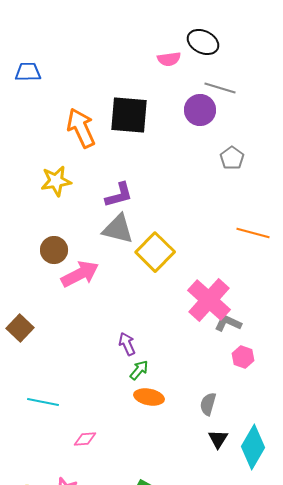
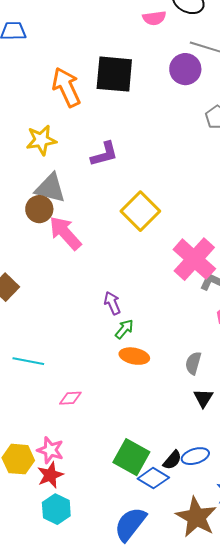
gray triangle: (118, 229) -> (50, 188), moved
pink arrow: (80, 274) -> (65, 233), turned -105

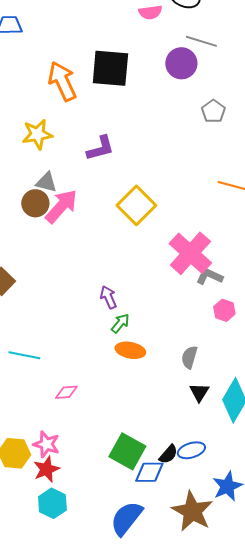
gray triangle: (50, 188) -> (46, 182), size x0.7
pink arrow: (65, 233) -> (61, 206), moved, turned 84
blue diamond: (153, 478) -> (149, 472), turned -32

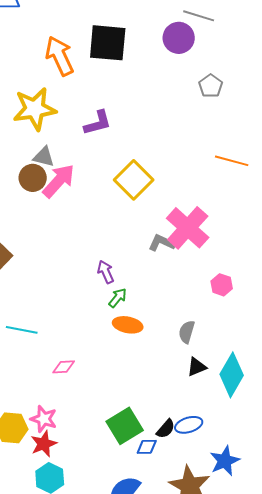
yellow star: (37, 134) -> (35, 109), size x1.4
gray L-shape: (209, 276) -> (162, 243), moved
black triangle: (199, 392) -> (197, 367), turned 35
green square: (127, 451) -> (125, 426), turned 30
blue diamond: (149, 472) -> (147, 447), size x0.7

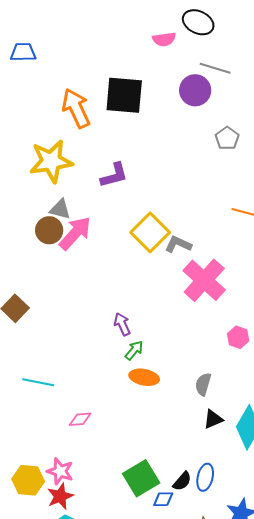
gray L-shape: (162, 243) -> (178, 244), moved
blue ellipse: (189, 425) -> (205, 477), turned -60

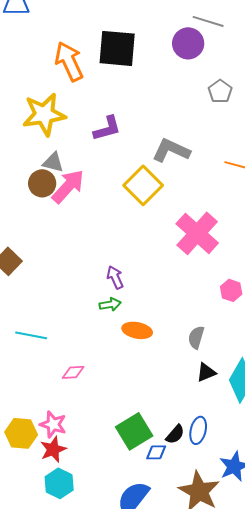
gray L-shape: (178, 244) -> (171, 150), moved, size x1.4
green arrow: (134, 350) -> (110, 304), moved, turned 40

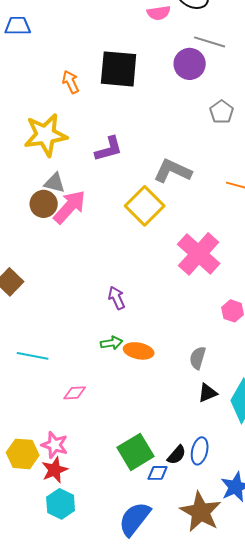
orange arrow: (69, 61) -> (71, 82), size x0.6
green arrow: (110, 304) -> (112, 343), moved

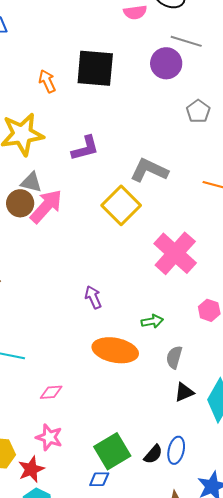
green arrow: (112, 343) -> (152, 321), moved
orange ellipse: (139, 351) -> (115, 350), size x1.5
pink star: (55, 445) -> (49, 437), moved
blue diamond: (158, 473) -> (99, 479), moved

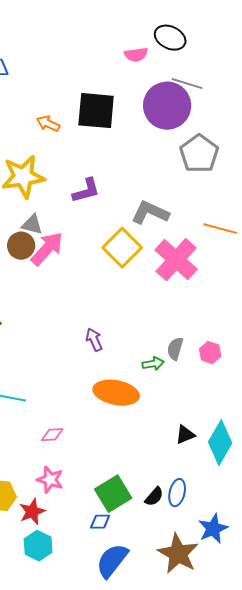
purple circle: (166, 63) -> (167, 106), size x1.5
orange arrow: (47, 81) -> (48, 124), turned -40
gray pentagon: (198, 111) -> (199, 154), size x1.6
pink cross: (175, 253) -> (176, 260), moved
gray semicircle: (174, 357) -> (175, 349), moved

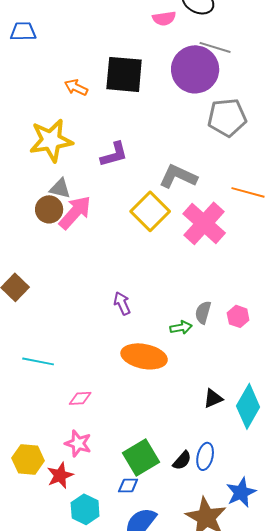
gray pentagon: (199, 154) -> (227, 117), turned 30
cyan hexagon: (38, 546) -> (85, 509), moved

